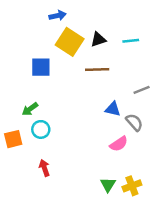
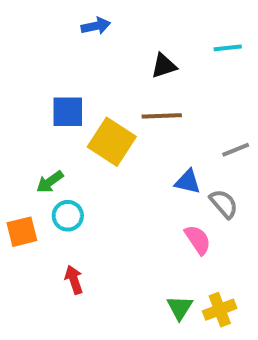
cyan line: (131, 41) -> (228, 48), moved
yellow square: (70, 42) -> (112, 142), moved
pink semicircle: (119, 144) -> (198, 240), turned -90

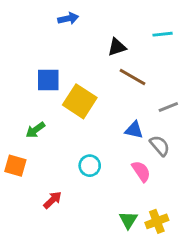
brown line: (162, 116) -> (133, 77), moved, turned 32
cyan circle: (68, 216) -> (90, 166), moved
orange square: (22, 232) -> (15, 166), turned 30
red arrow: (74, 280) -> (53, 200), turned 66

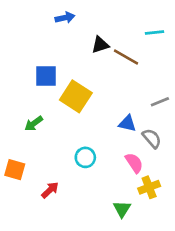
black triangle: (117, 47) -> (100, 45), moved
brown line: (133, 77) -> (126, 57), moved
orange square: (15, 166) -> (15, 170), moved
yellow cross: (157, 221) -> (149, 187), moved

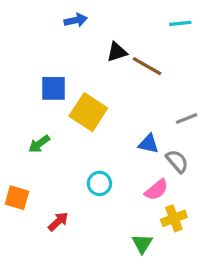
cyan line: (155, 33) -> (180, 23), moved
pink semicircle: (134, 163) -> (156, 190), turned 85

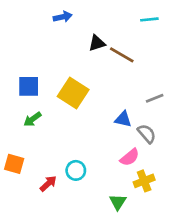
blue square: (53, 88) -> (29, 86), moved
cyan circle: (99, 183) -> (76, 170), moved

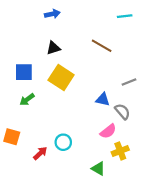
black triangle: (97, 43) -> (53, 48), moved
green triangle: (118, 202) -> (98, 169), turned -32

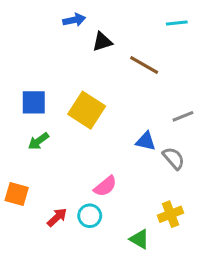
black triangle: (53, 48) -> (102, 42), moved
pink semicircle: (108, 131) -> (105, 186), moved
cyan circle: (63, 142) -> (90, 216), moved

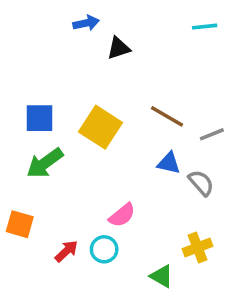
brown line: (144, 65) -> (167, 116), moved
green arrow: (38, 141) -> (45, 163), size x1.5

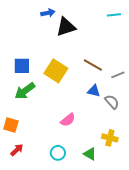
black triangle: (118, 48) -> (66, 27), size x1.5
yellow cross: (197, 247) -> (110, 138), turned 35
cyan circle: (104, 249) -> (58, 153), moved
red arrow: (66, 251) -> (17, 150), moved

